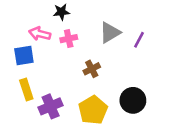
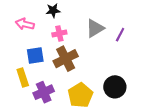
pink arrow: (40, 34) -> (25, 24), moved
blue square: (24, 56) -> (35, 56), moved
brown cross: (92, 69) -> (66, 59), moved, size x1.6

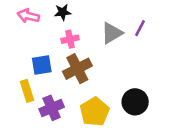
pink arrow: (25, 24) -> (28, 16), moved
purple line: (120, 35) -> (140, 28), moved

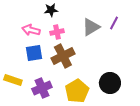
pink arrow: (28, 16) -> (31, 30), moved
yellow rectangle: (27, 91) -> (13, 80), moved, turned -54

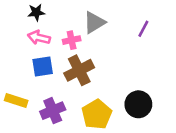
black star: (51, 10) -> (36, 12), moved
gray triangle: (91, 27) -> (94, 22), moved

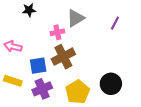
pink arrow: (39, 38) -> (13, 46), moved
blue square: (43, 66) -> (38, 66), moved

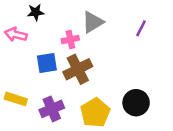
pink arrow: (13, 46) -> (16, 35), moved
blue square: (38, 66) -> (47, 63), moved

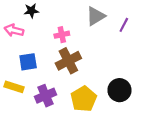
gray triangle: (93, 22) -> (96, 16), moved
blue square: (47, 63) -> (28, 62), moved

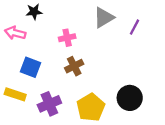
brown cross: (68, 61) -> (74, 66), size x0.7
blue square: (28, 62) -> (31, 67), turned 30

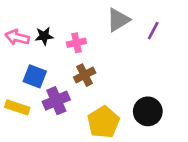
black star: (34, 12) -> (44, 36), moved
purple cross: (49, 104) -> (56, 101), moved

